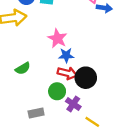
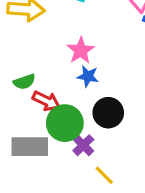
red arrow: (67, 73) -> (46, 101), moved
green circle: (57, 91) -> (65, 123), size x1.5
gray rectangle: (36, 113) -> (30, 147), size x1.6

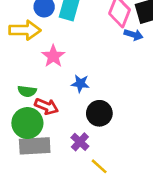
pink star: (81, 50) -> (53, 56), moved
green semicircle: (24, 82) -> (27, 91), turned 30
green circle: (65, 123) -> (27, 123), moved

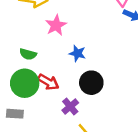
red arrow: (46, 106) -> (48, 82), moved
gray rectangle: (35, 146) -> (15, 114), moved, size x0.6

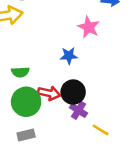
pink star: (56, 25) -> (89, 27), moved
black circle: (91, 83) -> (73, 92), moved

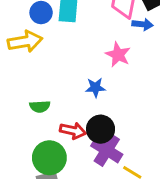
green circle: (26, 102) -> (49, 158), moved
purple cross: (78, 110) -> (107, 150), size x1.5

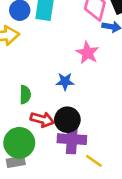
green semicircle: (40, 107) -> (25, 95), moved, turned -90
purple cross: (107, 150) -> (72, 139), turned -32

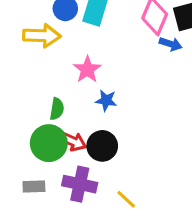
pink star: (87, 53) -> (87, 70), moved
purple cross: (72, 139) -> (80, 184), moved
green circle: (19, 143) -> (49, 143), moved

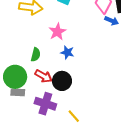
green circle: (49, 143) -> (15, 77), moved
gray rectangle: (34, 186) -> (18, 92), moved

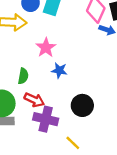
black circle: (62, 81) -> (82, 105), moved
purple cross: (45, 104) -> (46, 119), moved

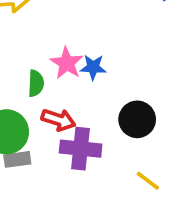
pink star: (46, 48) -> (67, 63), moved
yellow line: (73, 143) -> (148, 181), moved

